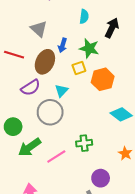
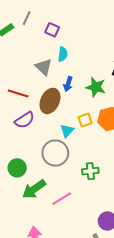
cyan semicircle: (84, 16) -> (63, 54), moved
yellow square: (79, 68) -> (85, 120), moved
purple semicircle: (31, 88) -> (24, 120), moved
green cross: (84, 143) -> (90, 171), moved

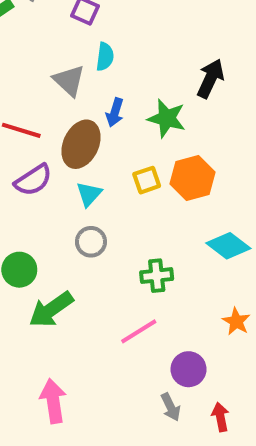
cyan triangle: (67, 131) -> (89, 194), moved
gray circle: (55, 153) -> (91, 242), size x0.6
pink line: (62, 199) -> (139, 331), moved

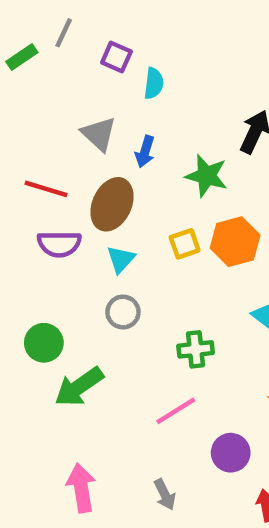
cyan semicircle: (105, 57) -> (154, 83), moved
blue arrow: (115, 112) -> (145, 152), moved
purple semicircle: (33, 180) -> (59, 244), turned 33
gray arrow: (171, 407) -> (165, 494), moved

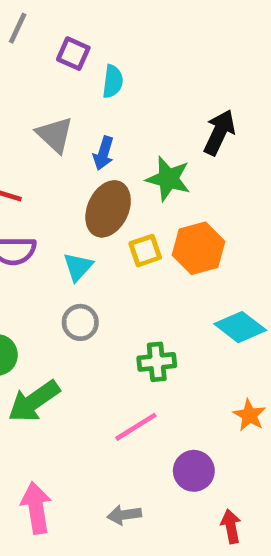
brown ellipse: (112, 204) -> (108, 209), moved
gray arrow: (165, 494) -> (124, 515), turned 108

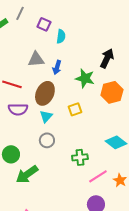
gray triangle: (55, 135) -> (36, 59), turned -48
brown ellipse: (108, 209) -> (45, 93), moved
orange hexagon: (198, 248) -> (112, 92), moved
pink line: (136, 427) -> (98, 176), moved

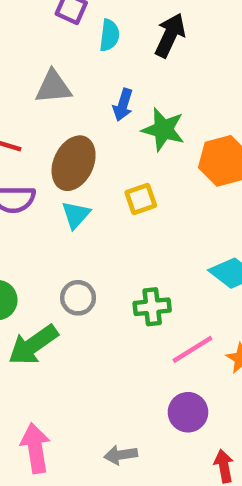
black arrow: (107, 58) -> (170, 35), moved
blue arrow: (57, 67) -> (123, 105), moved
gray circle: (47, 140) -> (78, 298), moved

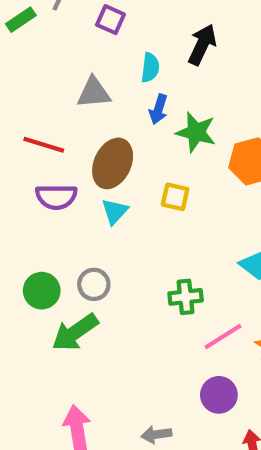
cyan semicircle: (109, 35) -> (150, 68), moved
yellow square: (141, 199) -> (175, 197), turned 32
gray circle: (78, 298) -> (94, 284), moved

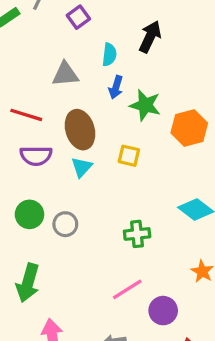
purple square: (110, 20) -> (78, 17), turned 30
brown ellipse: (113, 163) -> (80, 130), turned -42
green circle: (42, 291) -> (29, 214), moved
green arrow: (75, 332) -> (28, 283), moved, turned -39
pink line: (223, 336) -> (127, 289), moved

